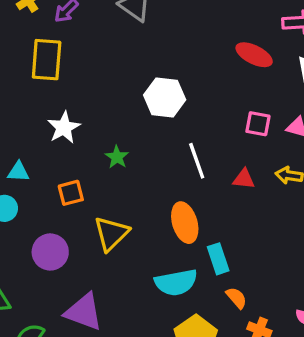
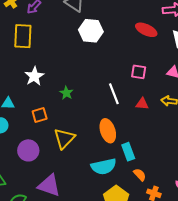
white hexagon: (165, 97) -> (91, 31), moved
pink square: (258, 124) -> (139, 72), moved

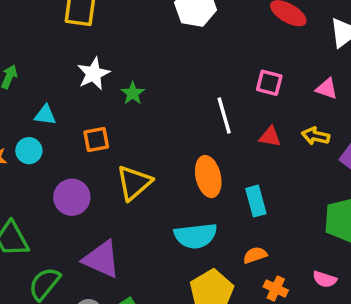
green star: (66, 93) -> (133, 93), moved
cyan rectangle: (128, 152) -> (256, 201), moved
orange semicircle: (140, 175) -> (255, 255), turned -72

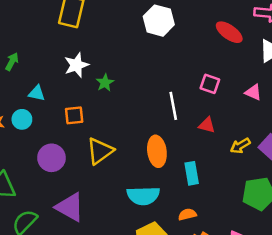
yellow arrow: (316, 136) -> (240, 146), moved, turned -48

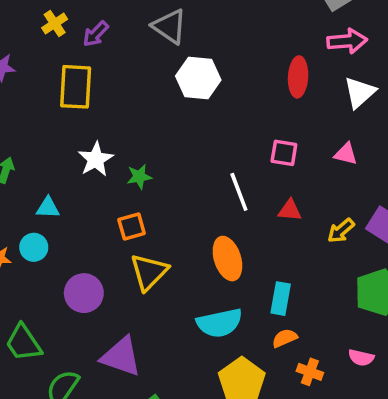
red ellipse: (229, 32) -> (298, 77), turned 68
green star: (105, 83) -> (139, 177), turned 30
orange square: (74, 115) -> (132, 226), moved
cyan rectangle: (192, 173) -> (281, 299), moved, turned 30

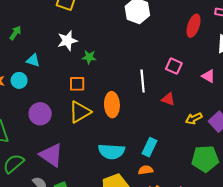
orange ellipse: (227, 259) -> (112, 105), moved

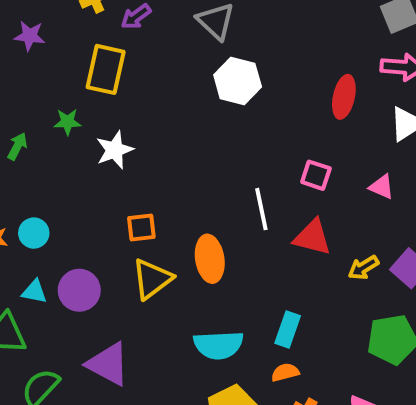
green star: (89, 57) -> (67, 122), moved
cyan triangle: (33, 60) -> (34, 292), moved
red triangle: (168, 99) -> (312, 237), size x1.5

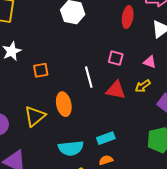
orange square: (141, 228) -> (41, 70), moved
yellow arrow: (363, 268) -> (143, 86), moved
cyan rectangle: (288, 330) -> (106, 138), turned 54

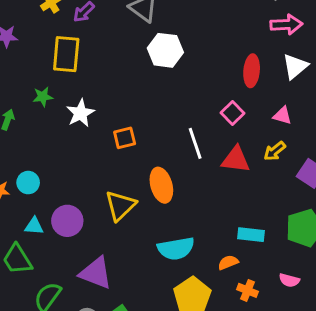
red ellipse: (128, 17) -> (252, 71), moved
pink square: (116, 58) -> (233, 113), turned 35
cyan rectangle: (106, 138) -> (251, 235), moved, turned 30

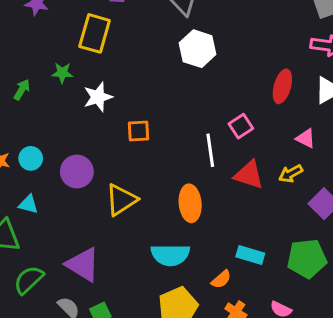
pink square: (233, 113) -> (241, 126), moved
orange ellipse: (161, 185) -> (190, 203), moved
purple circle: (67, 221) -> (77, 172), moved
orange semicircle: (228, 263) -> (221, 279), turned 150

